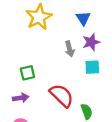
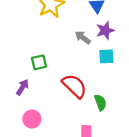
gray arrow: (70, 49) -> (83, 38), turned 140
purple arrow: (21, 98) -> (22, 87), moved, turned -49

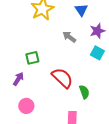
purple star: (105, 30) -> (97, 31), moved
cyan square: (106, 56) -> (97, 53), moved, turned 32

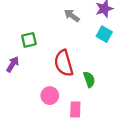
red semicircle: (62, 78) -> (64, 63), turned -150
pink circle: (26, 106) -> (50, 96), moved

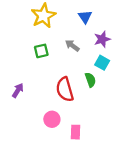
green square: (29, 40) -> (41, 51), moved
green semicircle: (89, 79) -> (90, 80), moved

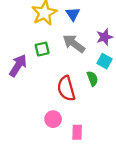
blue triangle: (85, 17) -> (73, 14), moved
gray arrow: (72, 46) -> (74, 44), size x1.5
purple arrow: (18, 90) -> (18, 65), moved, size x1.5

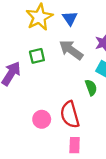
red semicircle: (66, 88) -> (70, 115), moved
pink circle: (53, 119) -> (42, 119), moved

